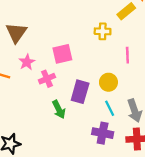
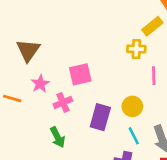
yellow cross: (103, 31) -> (136, 49), moved
green arrow: (59, 109) -> (58, 137), moved

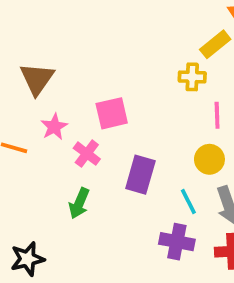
pink cross: (63, 102) -> (87, 154), turned -30
yellow circle: (132, 106) -> (209, 159), moved
green arrow: (58, 137) -> (79, 203), turned 50

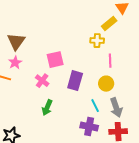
pink star: (54, 127) -> (15, 63), moved
purple rectangle: (140, 175) -> (75, 81), moved
green arrow: (79, 203) -> (47, 108), moved

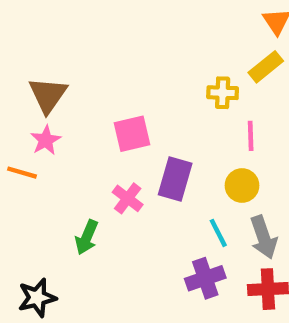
yellow rectangle: (109, 24) -> (266, 67), moved
pink cross: (42, 81) -> (128, 198), moved
green arrow: (47, 108) -> (87, 237), moved
purple cross: (89, 127) -> (205, 278), turned -30

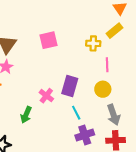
pink square: (132, 134) -> (48, 40), moved
cyan line: (218, 233) -> (76, 113), moved

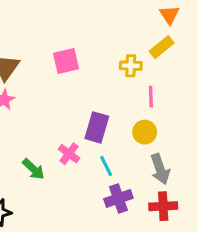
pink cross: (46, 96) -> (69, 154), moved
green arrow: (26, 115) -> (34, 169), turned -70

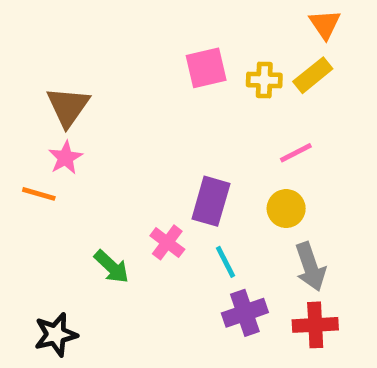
pink square: (66, 61) -> (206, 68), moved
yellow cross: (131, 66) -> (264, 80), moved
pink line: (151, 97) -> (296, 153), turned 65

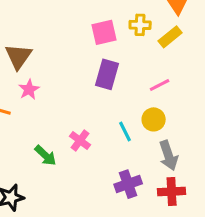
yellow cross: (264, 80) -> (140, 25), moved
pink star: (65, 158) -> (29, 89), moved
purple rectangle: (211, 201) -> (107, 74), moved
cyan line: (226, 262) -> (125, 131), moved

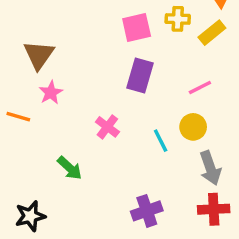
pink cross: (80, 140) -> (107, 127), moved
purple cross: (128, 184) -> (147, 211), moved

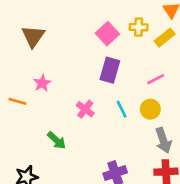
pink square: (137, 27) -> (107, 34), turned -30
brown triangle: (39, 55) -> (33, 36), moved
cyan line: (161, 141) -> (122, 109), moved

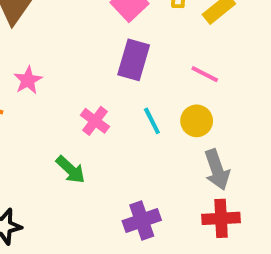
pink line: (156, 79) -> (205, 74), turned 54
green arrow: (57, 140) -> (71, 170), moved

